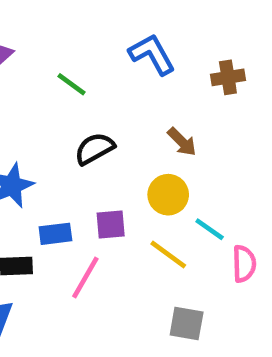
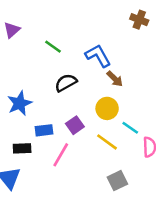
blue L-shape: (152, 54) -> (98, 56), moved
brown cross: (228, 77) -> (139, 20), moved, turned 30
purple square: (111, 225) -> (75, 125), turned -30
gray square: (187, 324) -> (117, 181), turned -36

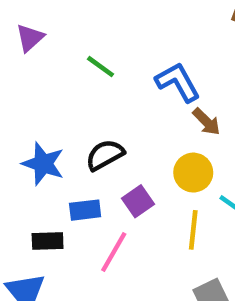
black semicircle: (66, 83) -> (105, 155), moved
blue star: (20, 103) -> (43, 164), turned -30
yellow line: (107, 142) -> (193, 230), turned 60

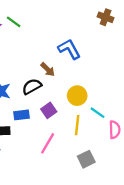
green line: (101, 67) -> (14, 22), moved
brown arrow: (206, 122) -> (48, 70), moved
pink line: (114, 252) -> (48, 143), moved

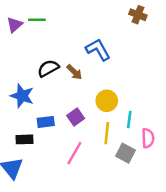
green line: (14, 22) -> (37, 20), turned -35
black semicircle: (32, 87) -> (48, 68), moved
cyan line: (98, 113) -> (129, 119), turned 63
gray square: (86, 159) -> (125, 153), moved, turned -36

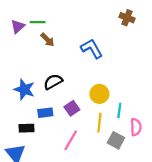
black semicircle: (48, 68) -> (53, 82), moved
brown arrow: (74, 72) -> (47, 40), moved

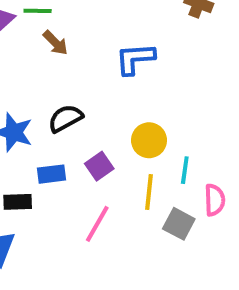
blue L-shape: (92, 49) -> (135, 59), turned -65

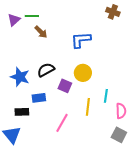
yellow circle: (149, 140) -> (83, 73), moved
purple square: (99, 166) -> (65, 86), moved, turned -32
gray square: (179, 224) -> (119, 135), moved

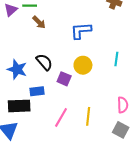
black semicircle: (46, 70) -> (44, 62), turned 78
cyan line: (106, 96) -> (116, 59), moved
yellow line: (88, 107) -> (88, 116), moved
black rectangle: (22, 112) -> (19, 106), size x1.5

